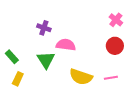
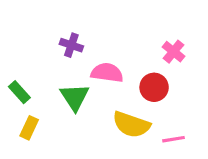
pink cross: (116, 20) -> (173, 52), moved
red circle: (115, 46) -> (154, 87), moved
pink line: (111, 78) -> (173, 139), moved

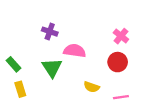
red circle: (154, 87) -> (118, 62), moved
yellow semicircle: (131, 125) -> (92, 87), size x0.6
yellow rectangle: (29, 128) -> (20, 89), turned -42

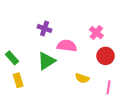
pink cross: (121, 36) -> (96, 33), moved
green triangle: (52, 68) -> (47, 61), turned 30
pink line: (121, 97) -> (109, 87), turned -72

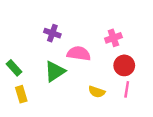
pink cross: (96, 33) -> (113, 38), turned 32
pink line: (109, 87) -> (127, 89), moved

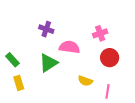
pink line: (127, 89) -> (107, 91), moved

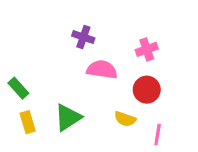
purple cross: (46, 29) -> (83, 37), moved
red circle: (110, 58) -> (147, 90), moved
green triangle: (48, 63) -> (68, 117), moved

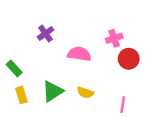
purple cross: (83, 37) -> (45, 33), moved, turned 35
red circle: (147, 90) -> (129, 59), moved
yellow semicircle: (125, 119) -> (85, 93), moved

